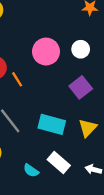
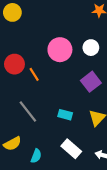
cyan rectangle: (52, 124) -> (65, 115), size x0.6
cyan semicircle: (31, 171) -> (36, 156), moved, turned -104

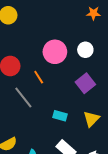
orange line: (34, 74) -> (39, 77), moved
gray line: (28, 112) -> (23, 97), moved

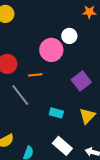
white circle: (85, 50) -> (69, 36), moved
orange line: (39, 77) -> (35, 75), turned -64

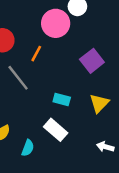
orange line: (35, 75) -> (36, 54), turned -56
white rectangle: (62, 146) -> (56, 130), moved

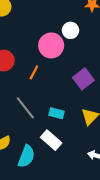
gray line: (18, 78) -> (25, 108), moved
cyan semicircle: (28, 148) -> (26, 156), size x1.5

